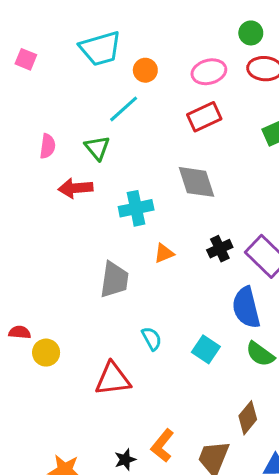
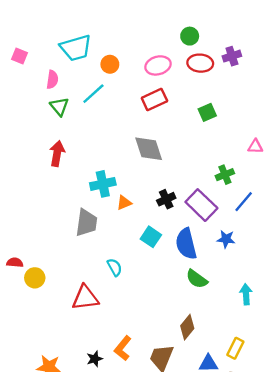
pink semicircle: (48, 146) -> (52, 80), moved
green triangle: (97, 148) -> (59, 107), moved
red arrow: (76, 188) -> (57, 153), turned 105
cyan cross: (136, 208) -> (103, 184), moved
cyan square: (206, 349) -> (151, 237), moved

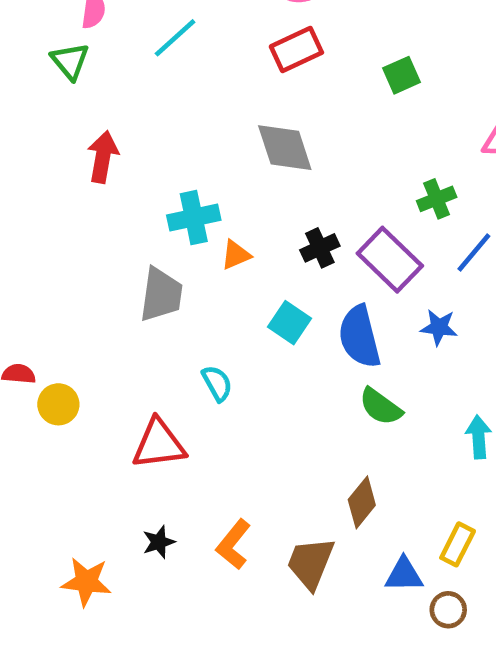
green triangle: (59, 107) -> (70, 61), moved
black star: (95, 359) -> (159, 542), moved

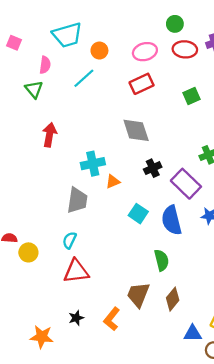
black cross: (320, 248) -> (153, 168), moved
cyan semicircle: (217, 383) -> (69, 240), moved, turned -126
green semicircle: (381, 407) -> (162, 260), moved, turned -140
brown trapezoid: (310, 563) -> (138, 295), moved

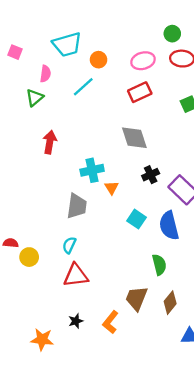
green triangle: (34, 89) -> (35, 98), turned 30
orange triangle: (113, 181) -> (112, 188), turned -40

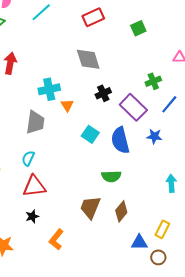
green semicircle: (159, 265) -> (111, 176), turned 102
black star: (76, 321) -> (32, 216), moved
orange L-shape: (110, 322) -> (56, 239), moved

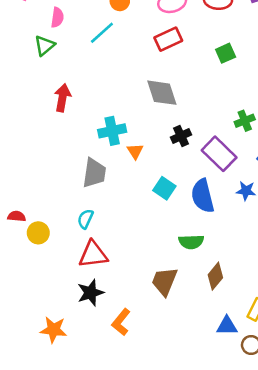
brown diamond: (121, 211) -> (215, 276), moved
black star: (32, 216) -> (90, 293), size x1.5

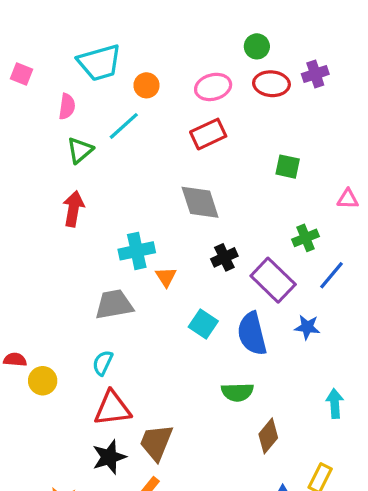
green triangle: (45, 46) -> (80, 150), moved
green square: (226, 53) -> (288, 167), moved, turned 36
gray trapezoid: (94, 173) -> (114, 304), turned -108
brown trapezoid: (164, 281) -> (156, 442), moved

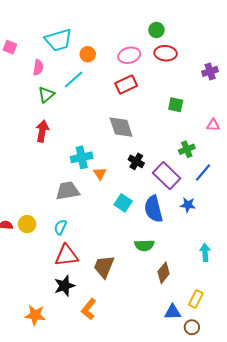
purple cross: (315, 74) -> (210, 71), moved
black cross: (224, 257) -> (136, 161), turned -35
yellow circle: (43, 381) -> (27, 224), moved
brown trapezoid: (156, 442) -> (104, 267), moved

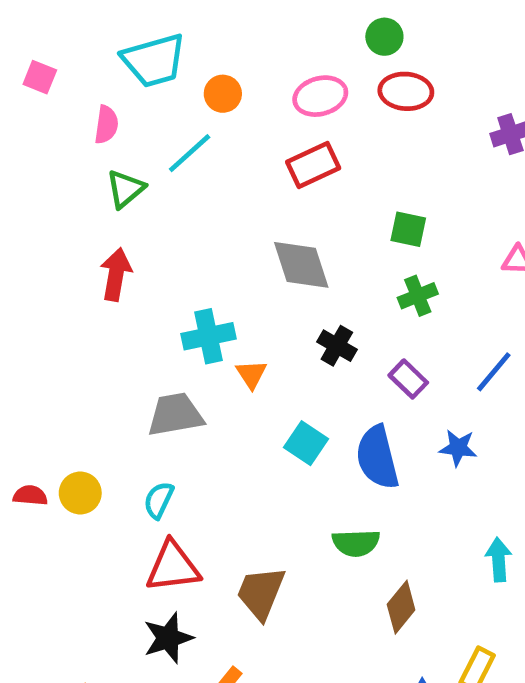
green square: (176, 105) -> (408, 229), moved
green cross: (187, 149) -> (418, 296), moved
purple rectangle: (167, 176) -> (408, 379), size x0.6

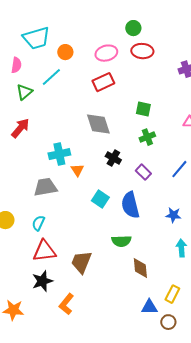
red arrow: (116, 274) -> (20, 128), turned 30
blue star: (458, 448) -> (173, 215), moved
brown diamond: (401, 607) -> (140, 268), turned -45

